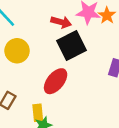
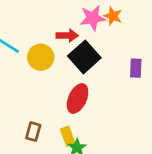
yellow circle: (17, 51) -> (41, 57), moved

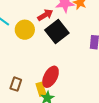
red arrow: (67, 36) -> (45, 15), turned -35
red ellipse: (78, 99) -> (51, 77), moved

